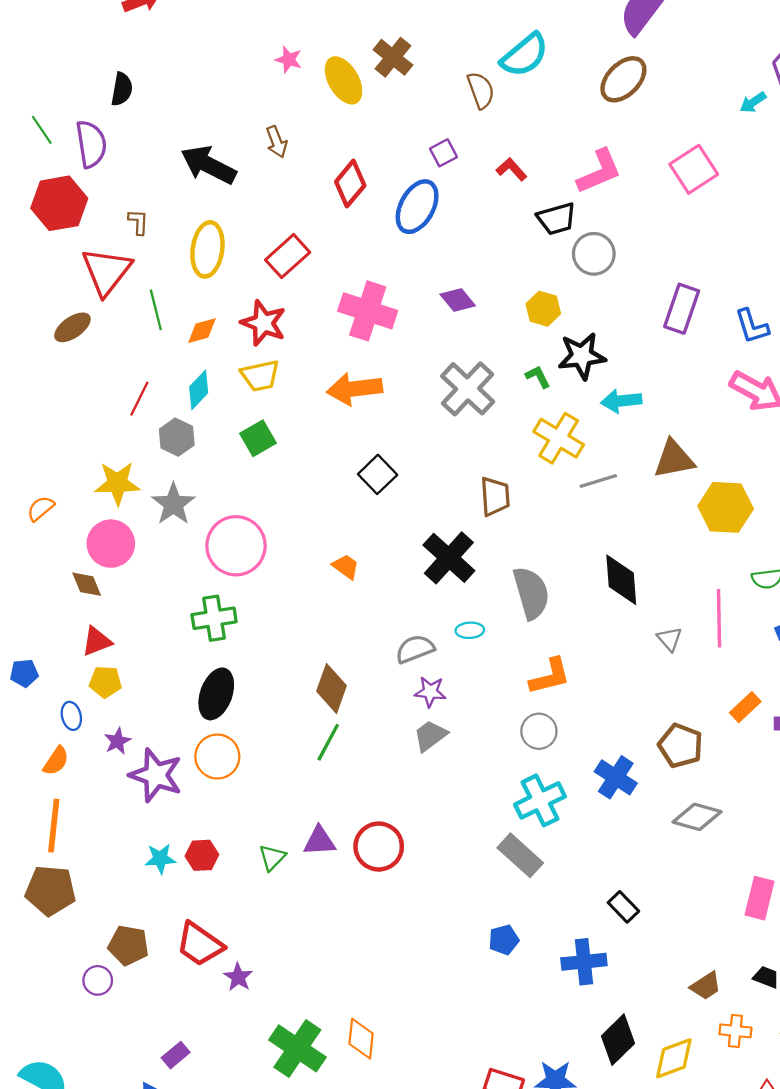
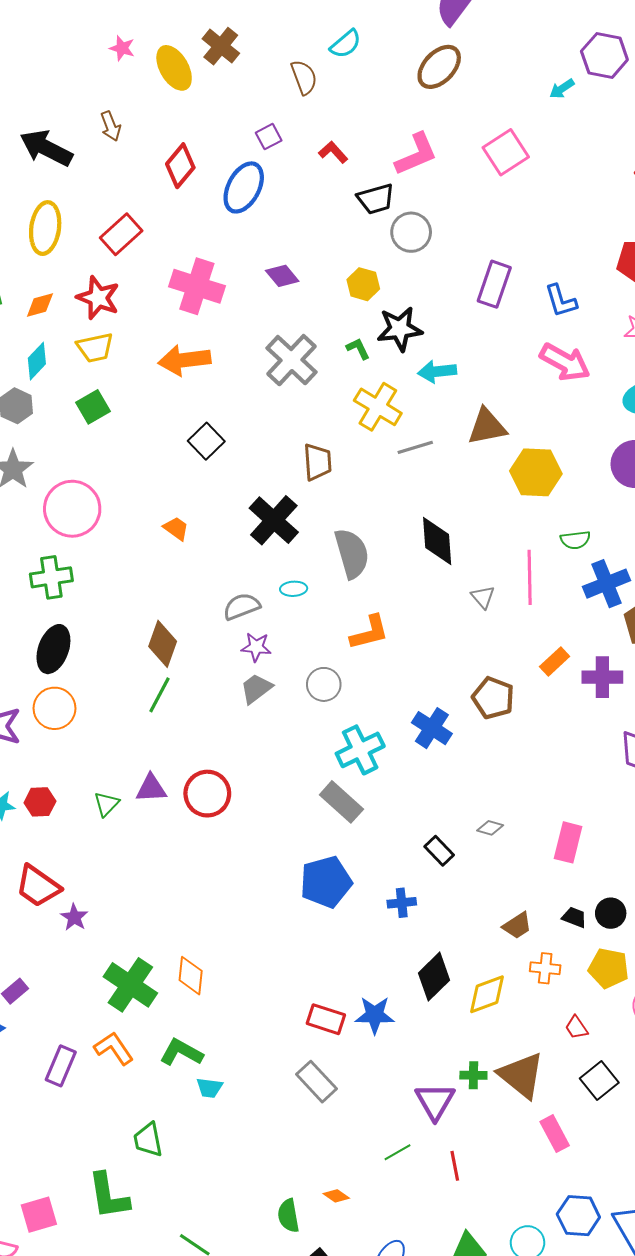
cyan semicircle: (525, 55) -> (346, 44), size x0.7
gray circle: (539, 731) -> (324, 684), moved
gray diamond: (697, 817) -> (490, 828), moved, size x0.6
blue pentagon: (504, 940) -> (326, 882), size x1.8
blue cross: (584, 962) -> (402, 903), size x0.7

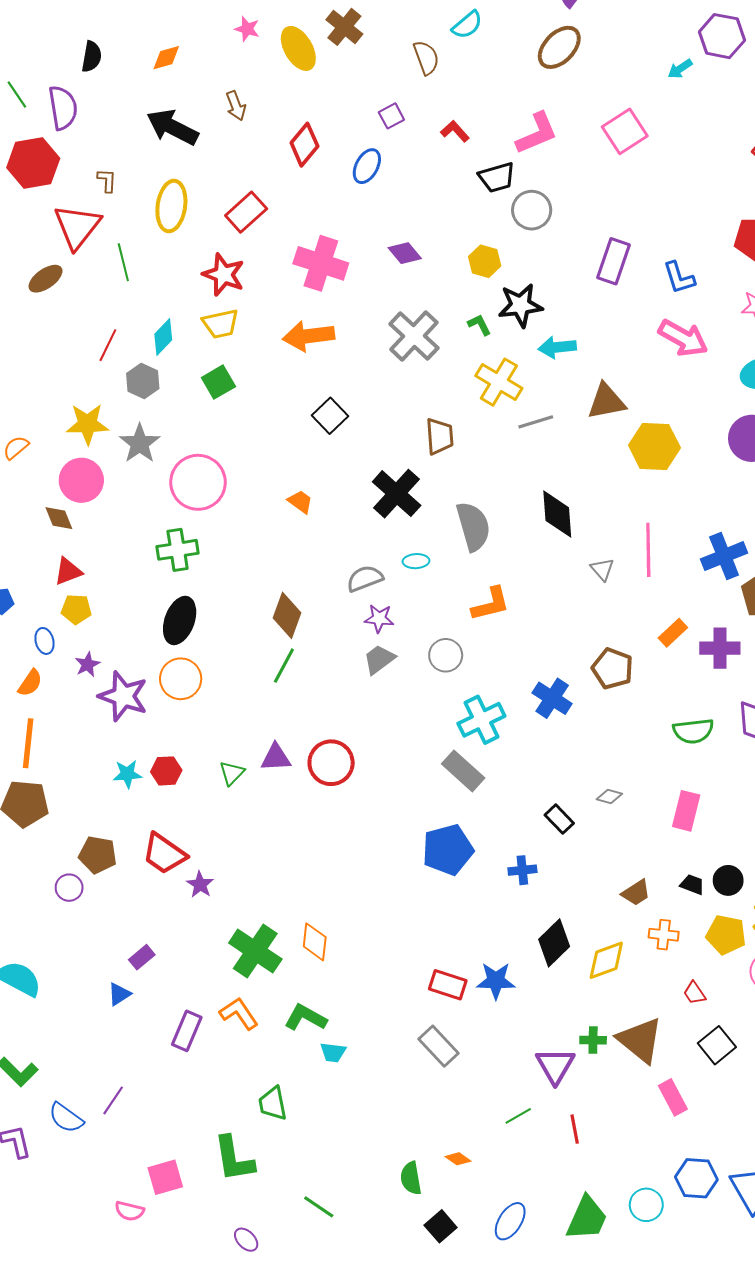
blue ellipse: (244, 187) -> (367, 166), size x0.7
orange diamond: (40, 305) -> (166, 58), moved
green semicircle: (575, 540) -> (693, 731), moved, size x1.4

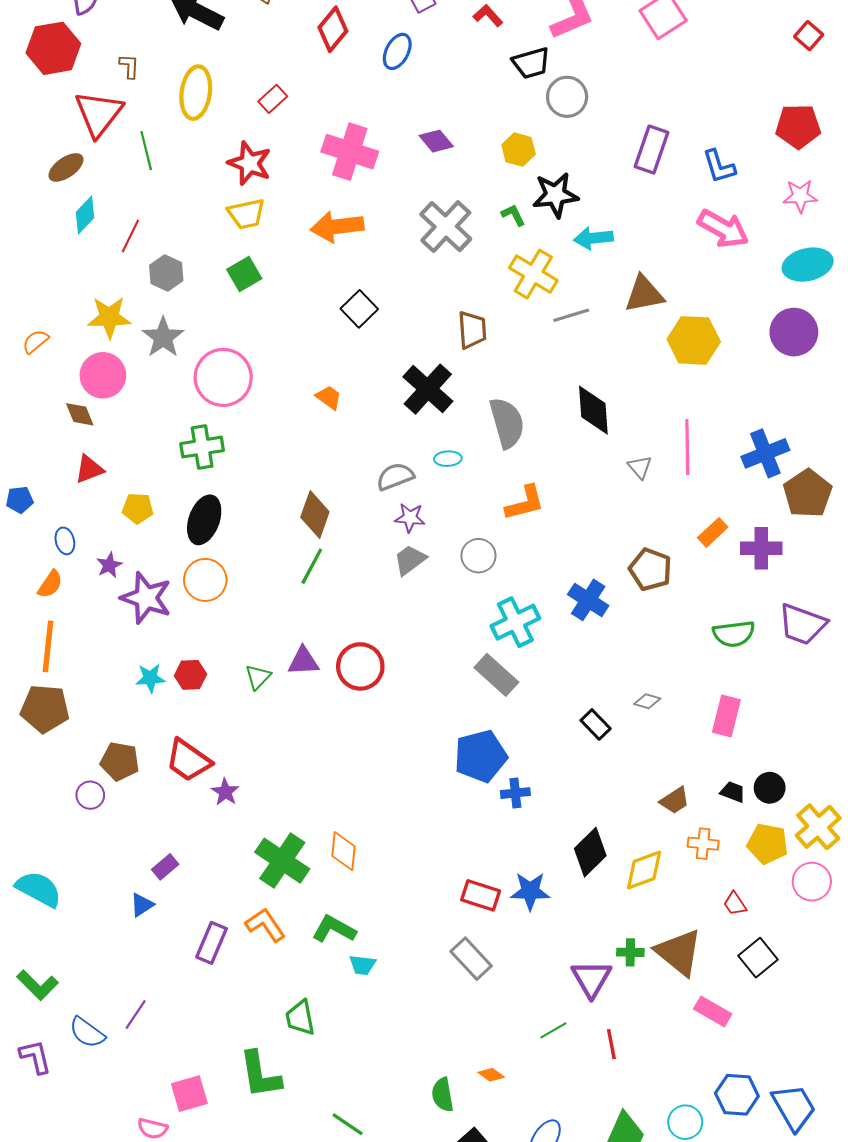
red rectangle: (246, 212) -> (273, 99), size x0.7
cyan diamond: (163, 337) -> (85, 215), moved
yellow pentagon: (76, 609) -> (138, 508), moved
blue cross: (522, 870) -> (515, 793), moved
pink rectangle: (673, 1097) -> (713, 1011), turned -32

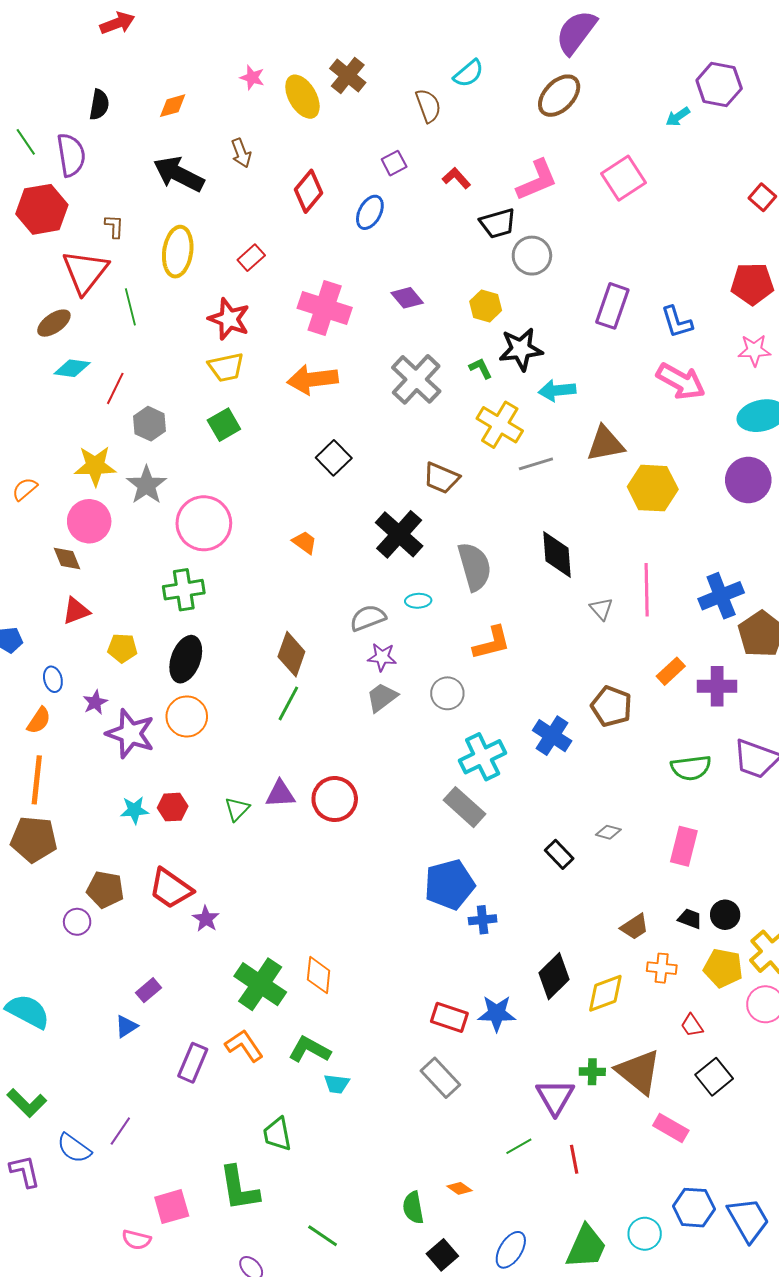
cyan diamond: (85, 215) -> (72, 368), turned 54
brown trapezoid: (472, 330) -> (441, 478), turned 117

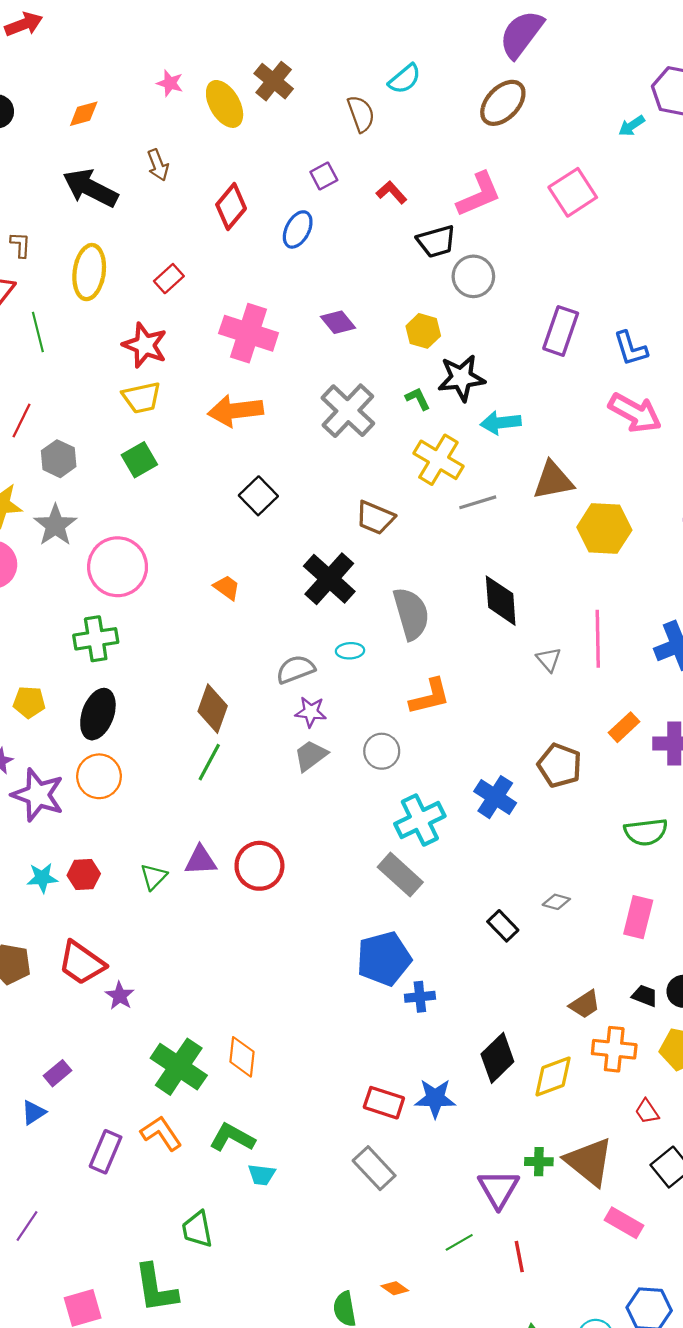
orange cross: (662, 968) -> (614, 1049), size x1.4

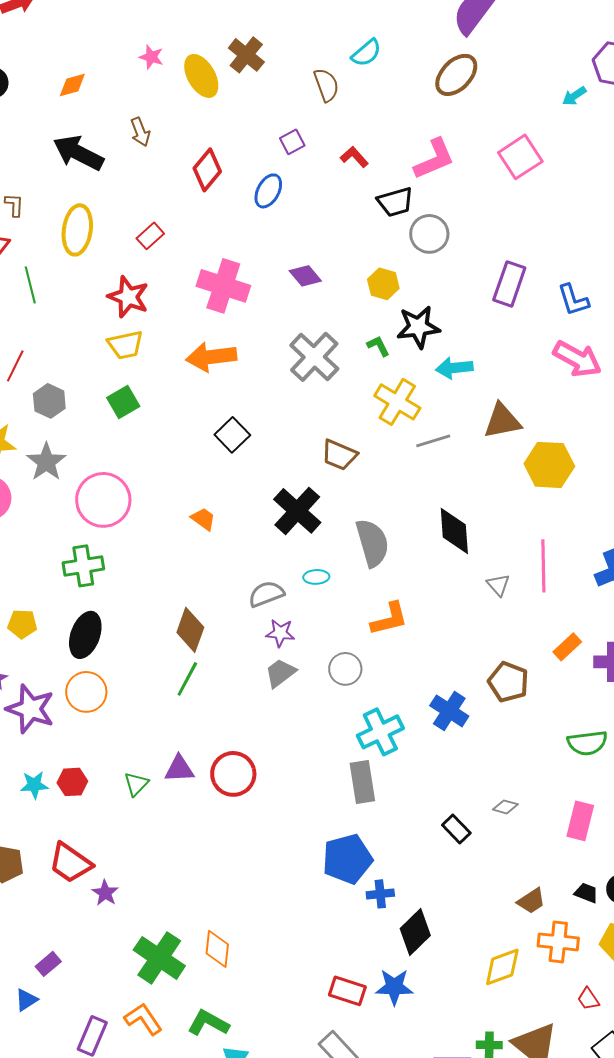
gray rectangle: (400, 875) -> (362, 782), turned 39
black diamond: (497, 1058) -> (415, 932), moved

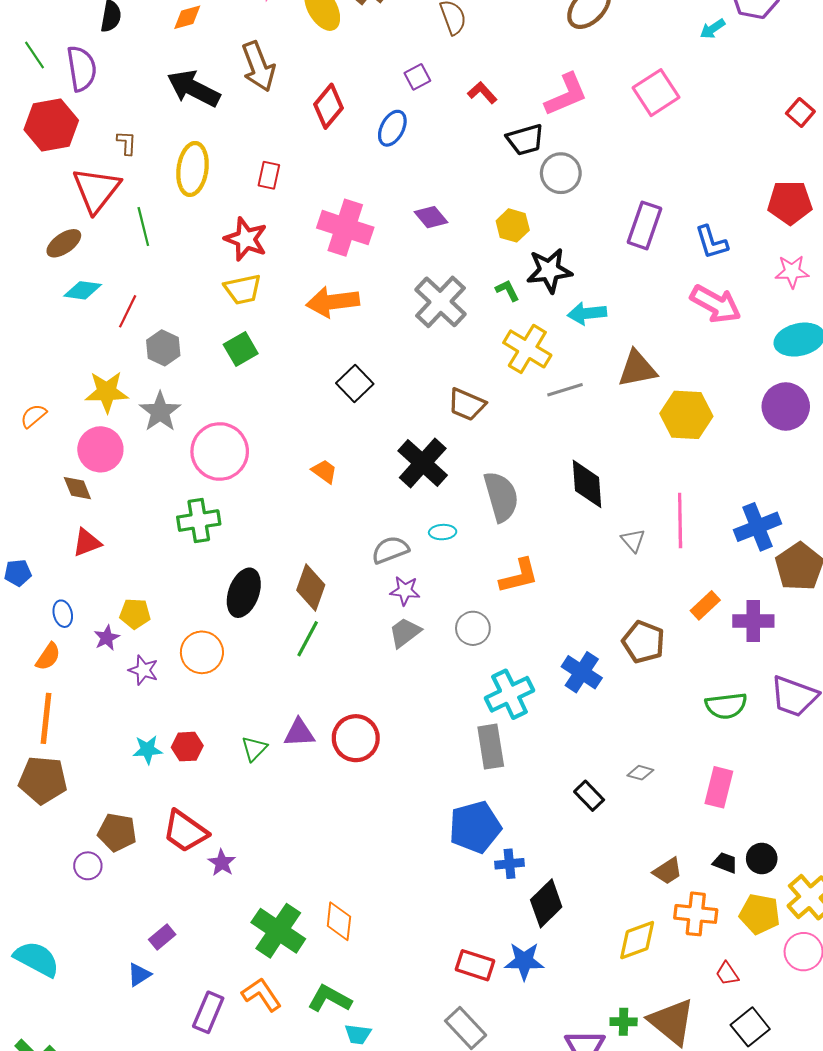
brown arrow: (140, 132) -> (258, 66), size x1.6
red rectangle: (150, 236) -> (269, 175), turned -36
yellow pentagon: (22, 624) -> (135, 614), moved
black ellipse: (85, 635) -> (244, 593), moved
purple star: (30, 709) -> (143, 670), size x0.6

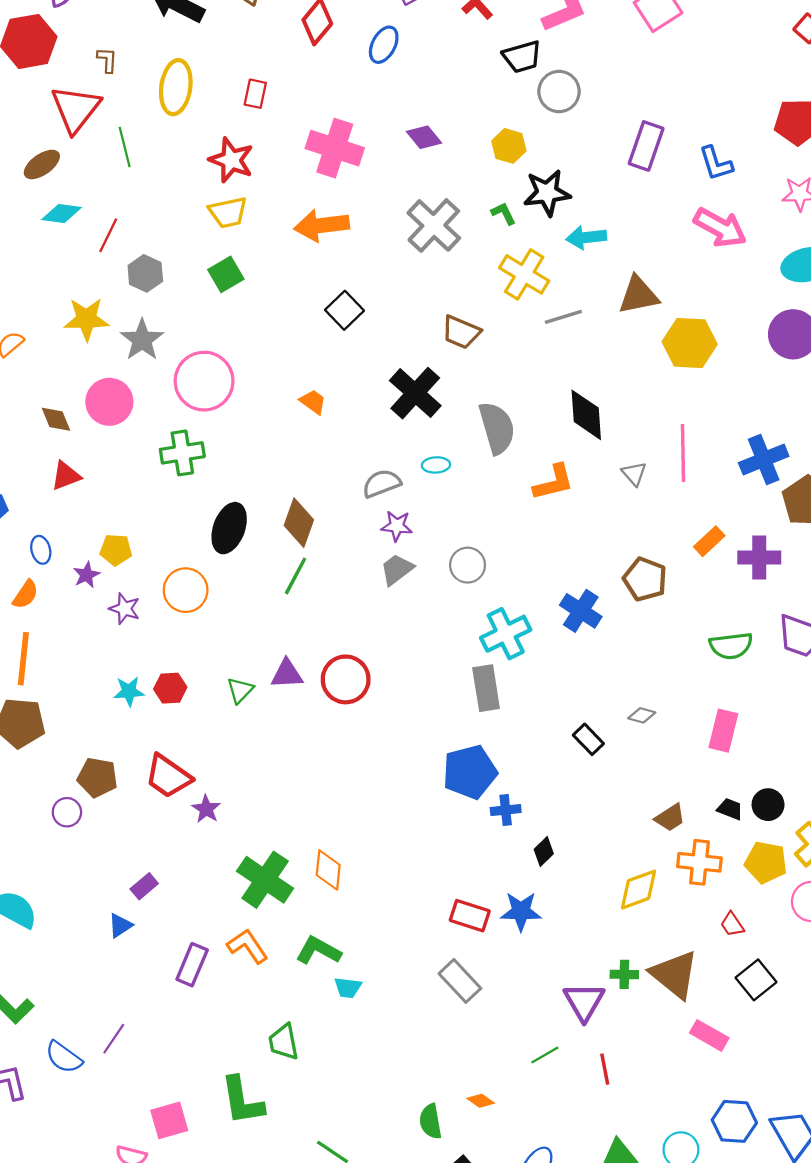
pink circle: (100, 449) -> (109, 402), moved
orange L-shape: (519, 576) -> (554, 482), moved
black diamond: (546, 903) -> (544, 851), size x0.6

